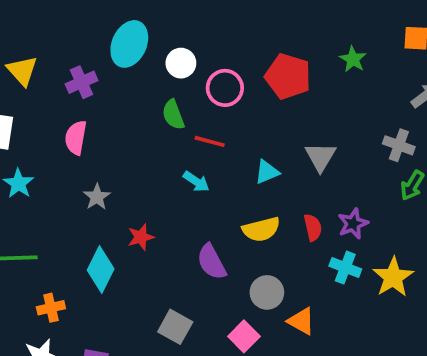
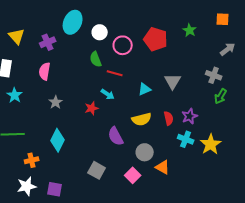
red star: (141, 237) -> (92, 108), moved

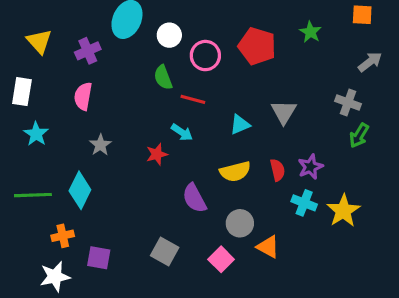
cyan diamond: (58, 140) -> (80, 190), moved
purple square: (55, 189) -> (99, 258), moved

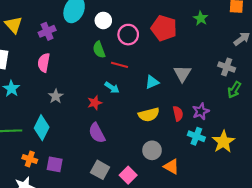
purple semicircle: (194, 198) -> (97, 133), moved
orange cross: (63, 236) -> (30, 159), turned 32
purple square: (99, 258) -> (55, 164), moved
pink square: (221, 259) -> (128, 175), moved

